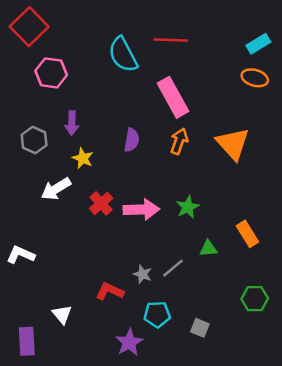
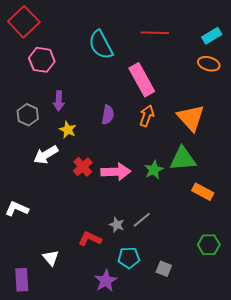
red line: (171, 40) -> (155, 33), moved
orange rectangle: (247, 234) -> (203, 192), turned -30
green triangle: (208, 249) -> (183, 159), moved, size x1.8

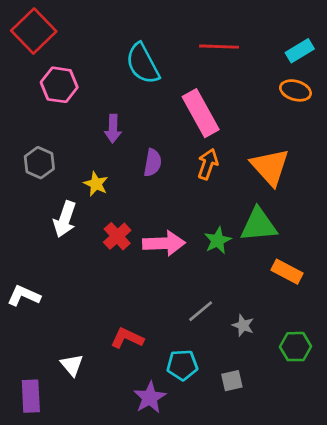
purple arrow: (59, 101) -> (113, 129), moved
white arrow: (46, 155) -> (65, 219), turned -40
gray star: (117, 225) -> (243, 325), moved
gray square: (164, 269) -> (232, 381), turned -35

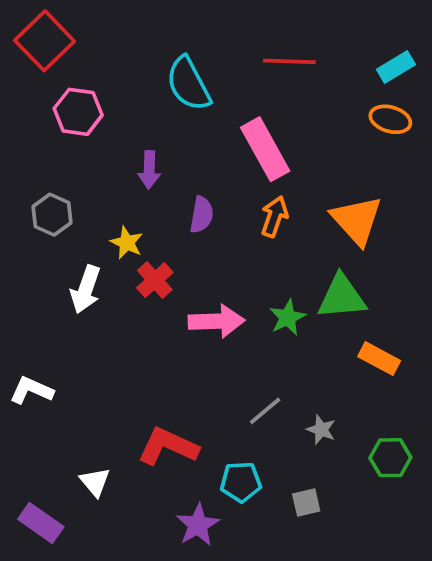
red cross: (117, 236) -> (155, 280), moved
red L-shape: (127, 338) -> (168, 446), size x1.4
purple rectangle: (31, 396) -> (41, 523), turned -52

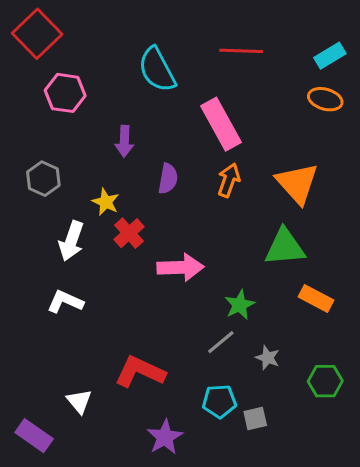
green star: (288, 317) -> (240, 305), moved
white L-shape: (31, 390) -> (65, 302), moved
cyan pentagon: (241, 482) -> (219, 401), moved

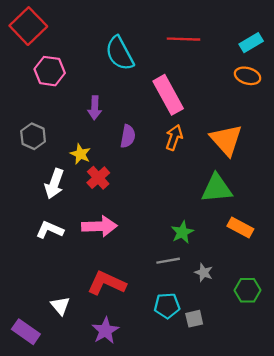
pink arrow: (180, 267) -> (99, 226), moved
gray line: (221, 342) -> (168, 261), turned 30
purple star: (165, 437) -> (105, 331), moved

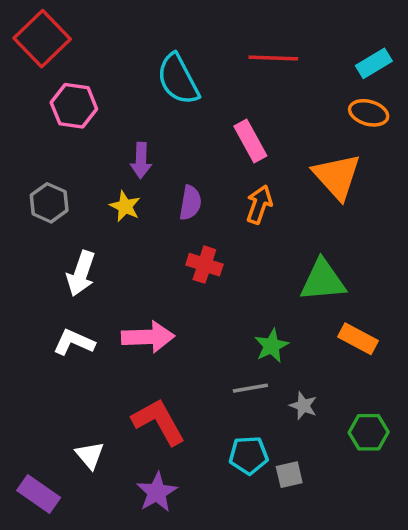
pink rectangle: (168, 95) -> (250, 141), size x0.7
orange triangle: (226, 140) -> (337, 176), moved
yellow star: (80, 154) -> (125, 206), moved
red cross: (98, 178) -> (204, 265), moved, turned -30
red L-shape: (107, 283) -> (159, 422), turned 36

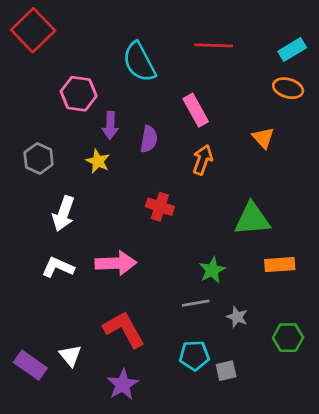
pink hexagon: (74, 106) -> (79, 94), moved
orange triangle: (337, 176) -> (263, 138), size x0.6
purple semicircle: (190, 203) -> (149, 139), moved
orange rectangle: (358, 339) -> (280, 265), turned -32
purple rectangle: (39, 494) -> (30, 365), moved

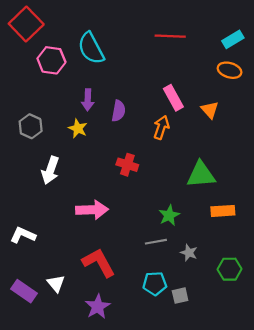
cyan semicircle: (139, 62) -> (91, 48), moved
pink hexagon: (79, 94) -> (51, 60), moved
pink rectangle: (196, 110) -> (173, 98), moved
white L-shape: (58, 267) -> (23, 235), moved

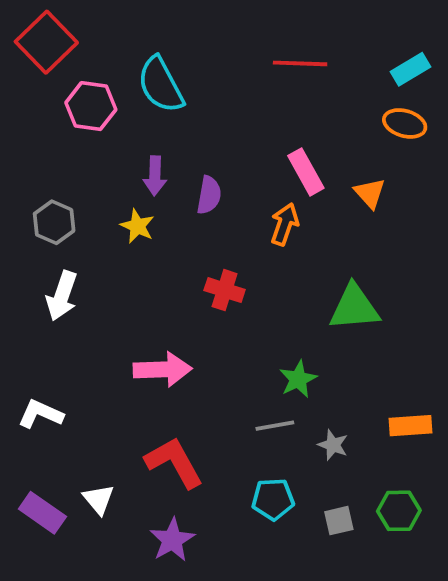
white arrow: (50, 170) -> (62, 296), moved
orange rectangle: (223, 211) -> (410, 426), moved
green hexagon: (230, 269) -> (399, 511), moved
gray square: (180, 296) -> (339, 521), moved

